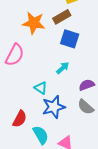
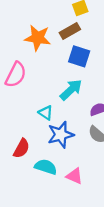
cyan arrow: (63, 68) -> (71, 90), size x1.5
cyan semicircle: (41, 135) -> (46, 167), turned -42

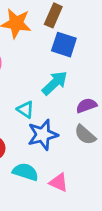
brown rectangle: (70, 31) -> (53, 15), turned -36

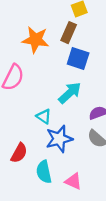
cyan semicircle: (25, 172) -> (44, 172), turned -120

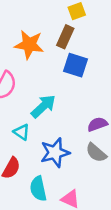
cyan arrow: (70, 93) -> (43, 106), moved
cyan triangle: (44, 116) -> (22, 132), moved

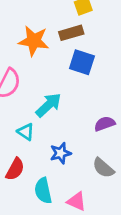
brown rectangle: (65, 37) -> (71, 33), turned 50
blue star: (55, 153) -> (61, 153), size x0.7
gray semicircle: (96, 153) -> (103, 168), moved

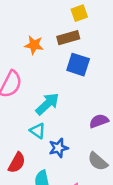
orange star: (34, 41) -> (34, 45), size x0.7
cyan triangle: (26, 132) -> (38, 131), moved

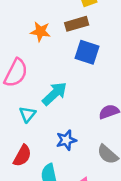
cyan triangle: (38, 131) -> (27, 114), moved, turned 35

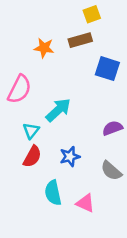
blue square: (87, 52) -> (107, 69), moved
red semicircle: (22, 156) -> (32, 157), moved

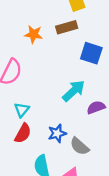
cyan arrow: (58, 110) -> (74, 91), moved
gray semicircle: (111, 171) -> (80, 146), moved

